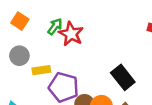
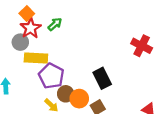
red star: (71, 34) -> (31, 28), moved
yellow rectangle: (41, 70) -> (36, 58), size x1.5

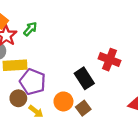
red cross: (142, 46) -> (110, 60), moved
brown circle: (66, 94) -> (18, 98), moved

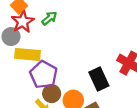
brown circle: (18, 98) -> (52, 94), moved

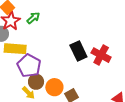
black rectangle: (99, 79) -> (78, 51), moved

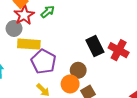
brown circle: (36, 82) -> (78, 70), moved

